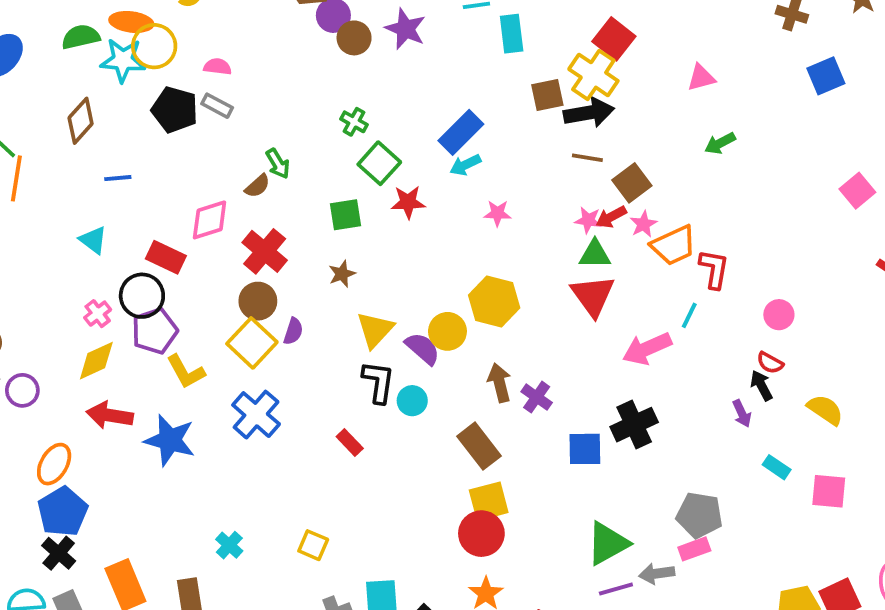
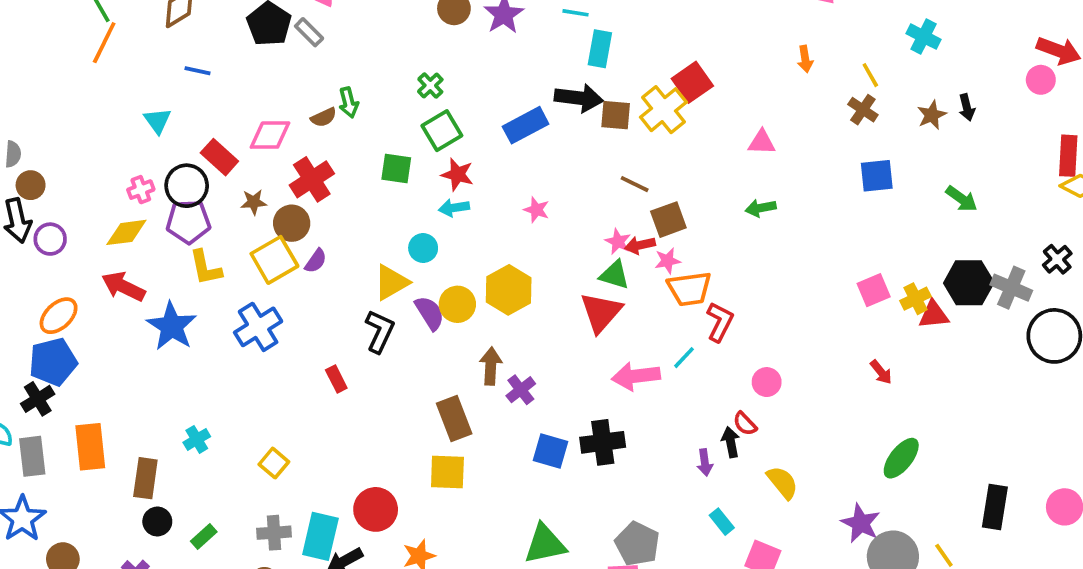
black arrow: (589, 113) -> (579, 98), moved
cyan arrow: (465, 165) -> (454, 208), moved
brown star: (342, 274) -> (254, 202), moved
cyan circle: (412, 401) -> (423, 248), moved
red circle: (481, 534) -> (376, 509), moved

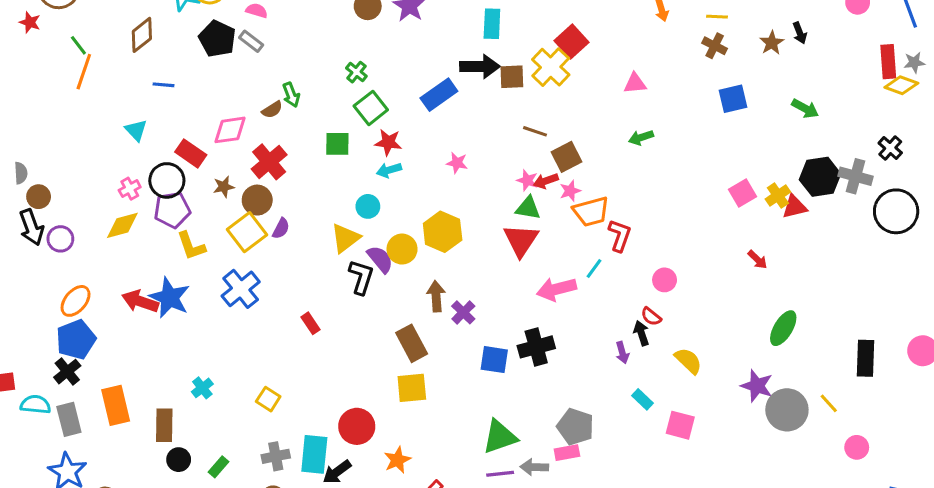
yellow line: (870, 75) -> (717, 17), turned -50
red arrow: (123, 287) -> (140, 301), moved
black L-shape: (380, 331) -> (361, 277), moved

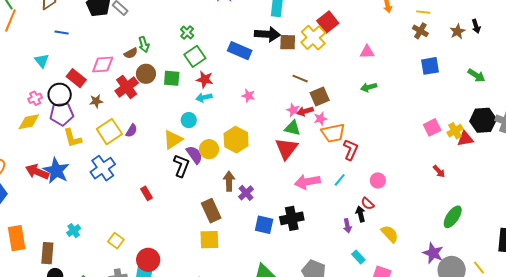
blue rectangle: (439, 95) -> (240, 51), turned 55
brown circle: (257, 200) -> (146, 74), moved
cyan line: (594, 269) -> (340, 180), moved
red circle: (357, 426) -> (148, 260), moved

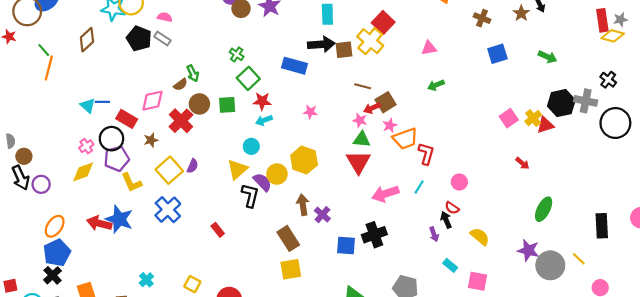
blue line: (62, 32) -> (102, 102), moved
red arrow: (305, 111) -> (372, 108), moved

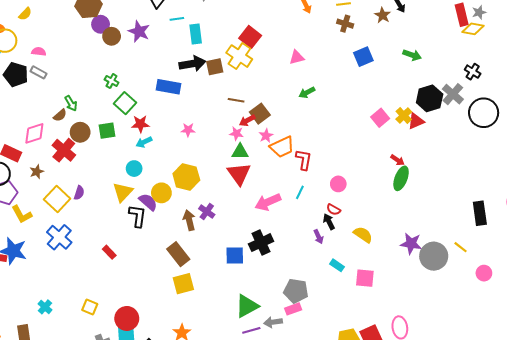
gray cross: (586, 101) -> (453, 94), turned 35
green ellipse: (544, 209) -> (401, 178), moved
purple cross: (322, 215) -> (207, 212), moved

